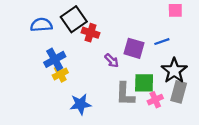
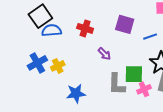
black square: (74, 19) -> (40, 16), moved
blue semicircle: (41, 25) -> (52, 30), moved
purple square: (134, 48) -> (125, 24), moved
blue cross: (55, 59) -> (37, 63), moved

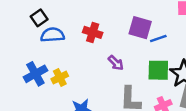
black square: (40, 16) -> (39, 18), size x0.6
blue line: (150, 37) -> (158, 39), moved
green square: (134, 74) -> (158, 70), moved

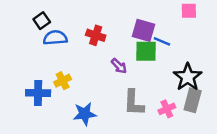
blue line: (158, 39) -> (162, 41), turned 42
green square: (158, 70) -> (146, 51), moved
blue cross: (35, 74) -> (38, 93), moved, turned 30

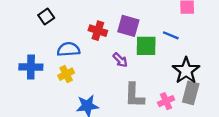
purple square: (144, 30) -> (128, 26), moved
blue semicircle: (55, 38) -> (69, 49), moved
blue line: (162, 41) -> (171, 35), moved
blue cross: (38, 93) -> (31, 67), moved

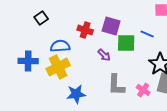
yellow cross: (66, 74) -> (58, 67), size x1.6
pink cross: (166, 101) -> (143, 90), turned -32

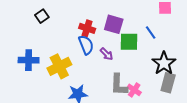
blue line: (147, 34) -> (151, 33), turned 32
blue semicircle: (60, 46) -> (86, 45), moved, turned 72
pink cross: (143, 90) -> (134, 90), moved

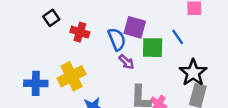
red cross: (87, 28) -> (80, 32), moved
blue semicircle: (86, 45) -> (117, 39), moved
blue cross: (29, 60) -> (36, 83), moved

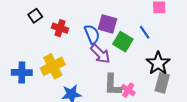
green square: (153, 48) -> (123, 42), turned 30
purple arrow: (126, 62) -> (100, 54), size x1.5

